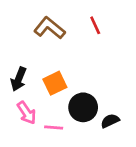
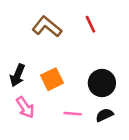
black circle: (83, 107) -> (102, 83), moved
pink line: (54, 128) -> (72, 114), moved

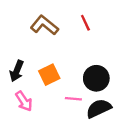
pink line: (72, 114) -> (73, 99), moved
black semicircle: (104, 115) -> (99, 108), size x1.5

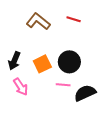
red line: (85, 23) -> (74, 19), turned -48
black circle: (96, 78) -> (69, 62), moved

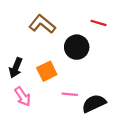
red line: (74, 19) -> (98, 23), moved
black circle: (69, 62) -> (77, 47), moved

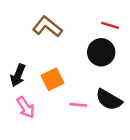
black circle: (77, 47) -> (101, 52), moved
black semicircle: (94, 103) -> (109, 100), moved, turned -125

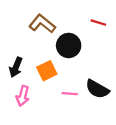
black circle: (101, 52) -> (69, 45), moved
pink arrow: (26, 107) -> (23, 96), turned 48

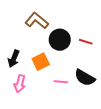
red line: (98, 23) -> (86, 42), moved

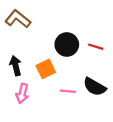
brown L-shape: (37, 21) -> (18, 19), moved
black arrow: (14, 59) -> (16, 66), turned 144

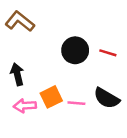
orange square: (46, 69) -> (51, 97), moved
pink arrow: (22, 93) -> (25, 106), turned 72

